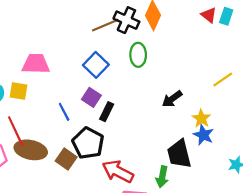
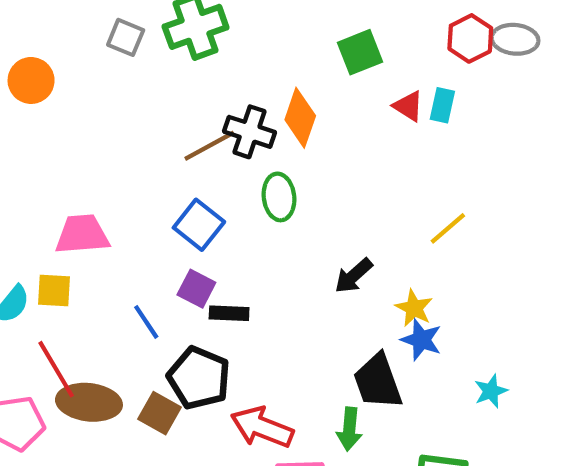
black rectangle: (107, 112) -> (229, 313), turned 72

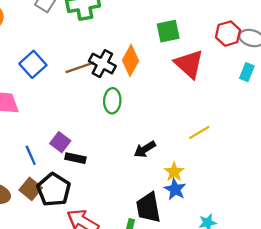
cyan rectangle: (442, 105) -> (247, 72), moved
red triangle: (408, 106) -> (189, 64), size x1.8
blue square: (199, 225) -> (33, 64), moved
brown square: (159, 413) -> (31, 189), moved

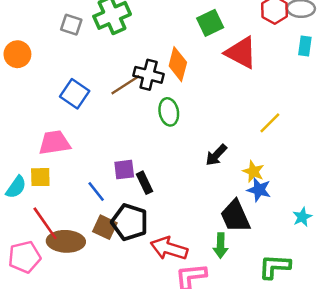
purple square: (60, 142) -> (124, 170), turned -30
black rectangle: (75, 158) -> (145, 183), turned 66

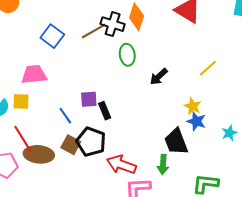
black arrow: (216, 155) -> (159, 77), moved
cyan star: (302, 217) -> (229, 133), moved

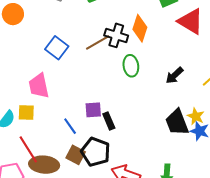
pink trapezoid: (34, 75) -> (39, 86), turned -96
black arrow: (159, 77) -> (174, 75), moved
black trapezoid: (176, 142) -> (177, 122), moved

